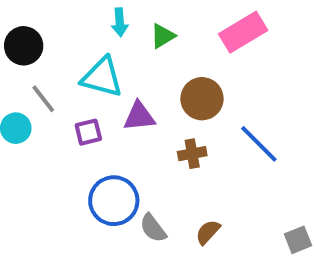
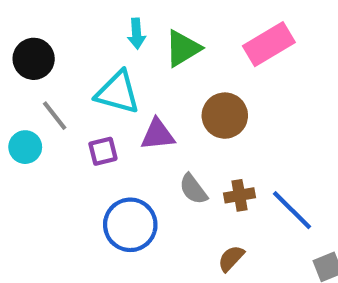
green triangle: (163, 36) -> (183, 48), size x1.4
blue line: (259, 144) -> (292, 210), moved
brown cross: (192, 154) -> (240, 195), moved
gray semicircle: (153, 228) -> (193, 189), moved

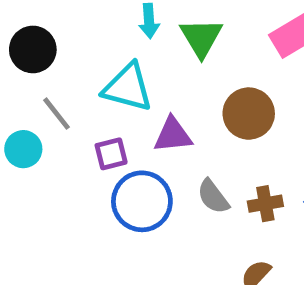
green triangle: (183, 48) -> (201, 38), turned -30
blue circle: (130, 225) -> (142, 201), moved

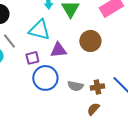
gray semicircle: (213, 197) -> (75, 86), moved, turned -42
brown cross: (265, 204) -> (97, 87), moved

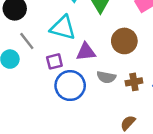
gray semicircle: (75, 86) -> (106, 77), moved
brown cross: (97, 87) -> (134, 82), moved

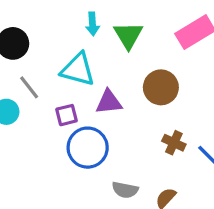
gray semicircle: (106, 77) -> (125, 190), moved
brown cross: (134, 82) -> (174, 143), turned 35

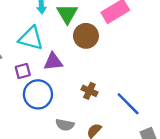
brown circle: (161, 87) -> (86, 36), moved
brown cross: (174, 143) -> (89, 91), moved

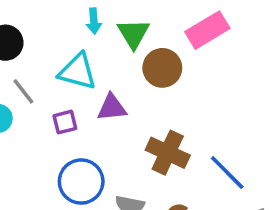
brown cross: (89, 91) -> (168, 153), size x1.6
blue circle: (38, 94) -> (81, 182), moved

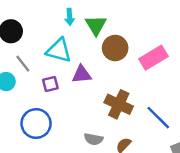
pink rectangle: (207, 30) -> (153, 58), moved
blue circle: (81, 182) -> (36, 124), moved

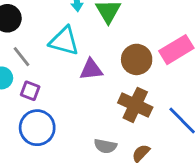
brown circle: (115, 48) -> (137, 59), moved
purple square: (50, 84) -> (30, 91), moved, turned 35

